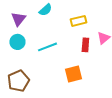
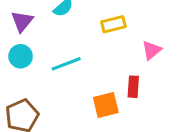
red rectangle: (85, 45) -> (133, 87), moved

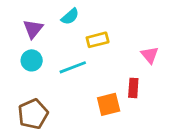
yellow rectangle: (113, 24) -> (98, 40), moved
pink triangle: (152, 50) -> (150, 55), turned -30

